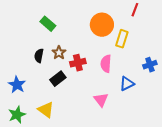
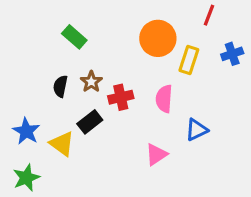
blue cross: (150, 65) -> (232, 54), moved
pink triangle: (101, 100) -> (156, 154), turned 35
yellow triangle: (46, 110) -> (62, 144), moved

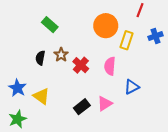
red cross: (121, 97) -> (81, 65), turned -35
black rectangle: (90, 122) -> (82, 107), moved

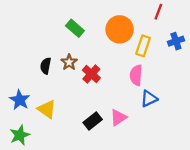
green rectangle: (50, 25) -> (75, 28), moved
pink semicircle: (110, 66) -> (136, 75), moved

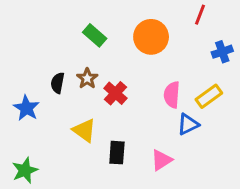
yellow rectangle: (143, 46) -> (209, 96), moved, turned 36
blue star: (20, 100) -> (26, 108), moved
yellow triangle: (47, 109) -> (84, 130), moved
pink triangle: (118, 117) -> (161, 160), moved
black rectangle: (93, 121) -> (117, 153), turned -48

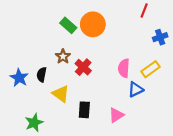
orange circle: (151, 37) -> (93, 24), moved
black semicircle: (58, 83) -> (42, 75), moved
green star: (25, 170) -> (34, 123), moved

